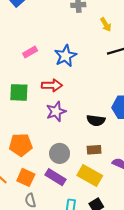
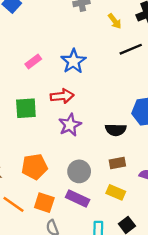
yellow rectangle: (90, 175) -> (116, 192), size x0.7

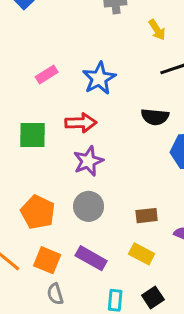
black semicircle: (116, 130) -> (155, 117), moved
orange pentagon: (35, 167) -> (38, 212), turned 30
gray circle: (79, 171) -> (89, 206), moved

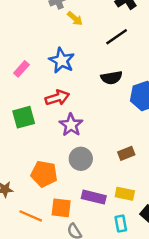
yellow arrow: (157, 30) -> (75, 18), moved
yellow rectangle: (142, 254) -> (125, 194), moved

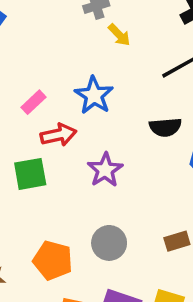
red arrow: (57, 98) -> (58, 135), moved
purple star: (71, 125) -> (105, 170), moved

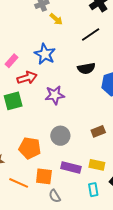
purple star: (105, 170) -> (55, 95), turned 30

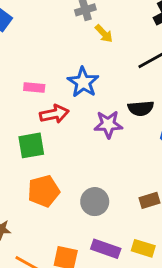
pink rectangle: (11, 61) -> (34, 87), turned 48
purple star: (55, 95) -> (108, 124), moved
orange pentagon: (30, 148) -> (44, 191), moved, turned -30

